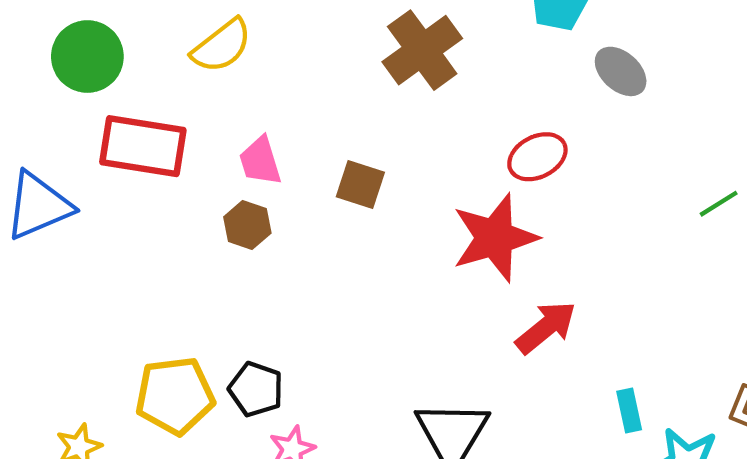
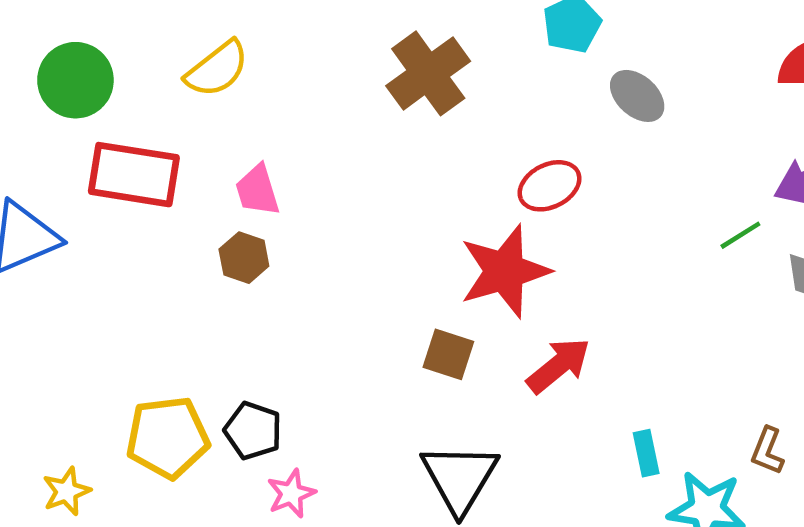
brown square: (360, 184) -> (448, 354), moved

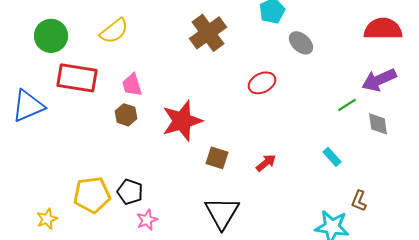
red star: (505, 271) -> (182, 121), moved
red arrow: (558, 366) -> (266, 163), size x0.7
cyan rectangle: (646, 453) -> (332, 157), moved, turned -30

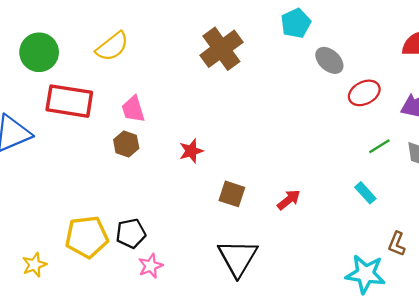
red ellipse: (262, 83) -> (364, 93), moved
green line: (347, 105) -> (379, 146), moved
red star: (182, 121) -> (191, 151), size x0.5
black pentagon: (130, 192) -> (131, 233), turned -30

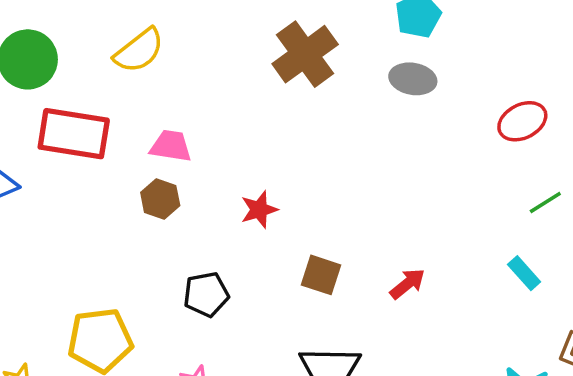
gray ellipse: (329, 60) -> (413, 79), moved, turned -32
pink trapezoid: (133, 109) -> (171, 146), turned 116
black pentagon: (131, 233) -> (206, 294), moved

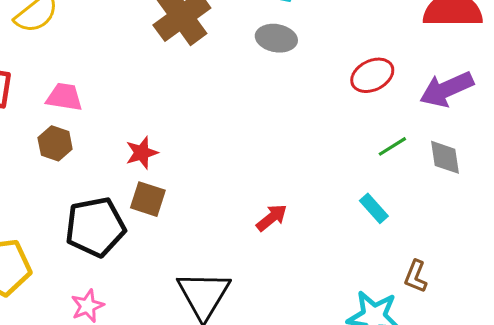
brown square: (321, 275) -> (148, 199), moved
black pentagon: (206, 294) -> (95, 227), size x1.5

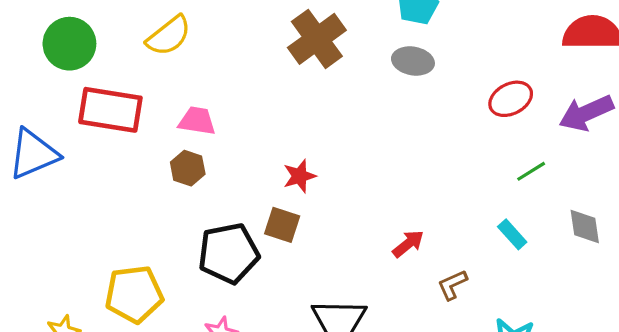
red star: (142, 153) -> (300, 176), moved
gray diamond: (445, 157) -> (585, 226), moved
brown L-shape: (416, 276) -> (452, 285), moved, turned 44

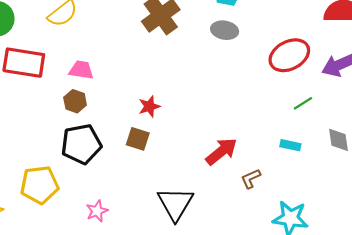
red ellipse: (511, 99) -> (289, 55), size x1.4
cyan rectangle: (512, 234) -> (290, 145), turned -36
red arrow: (408, 244) -> (221, 151), size x1.5
black pentagon: (229, 253) -> (81, 144), moved

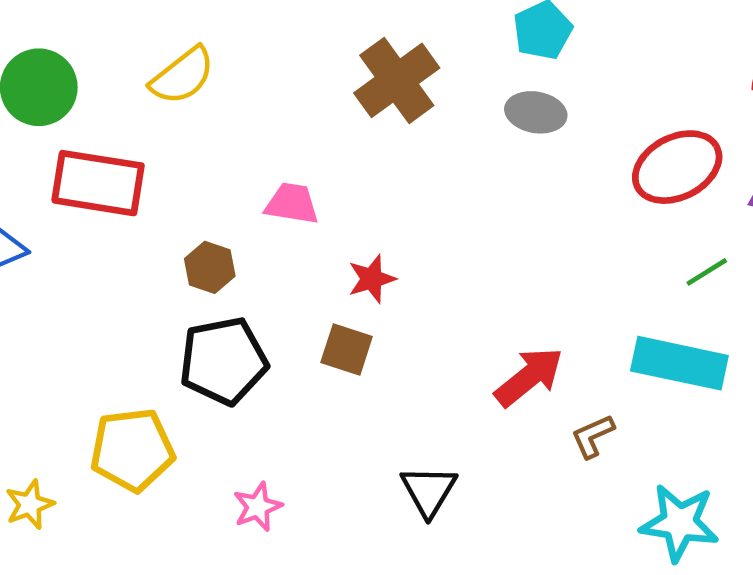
pink trapezoid: (81, 70) -> (292, 204), moved
cyan rectangle: (290, 145) -> (679, 363), size x2.0
black triangle: (175, 204) -> (429, 491), size x0.7

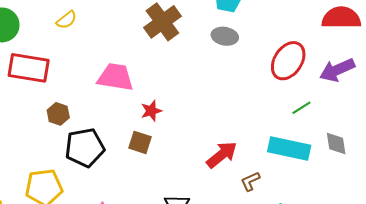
yellow semicircle: (182, 76) -> (66, 20), size x0.7
red ellipse: (677, 167) -> (288, 61), turned -30
pink trapezoid: (292, 204) -> (115, 77), size x1.5
brown hexagon: (210, 267) -> (58, 114), moved

